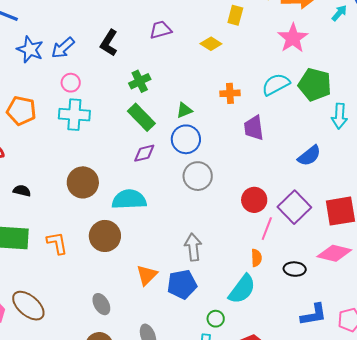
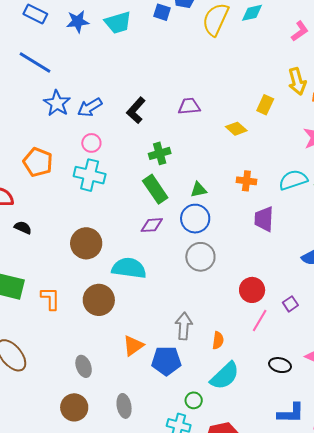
black semicircle: (22, 191) -> (23, 228), moved
purple square: (294, 207) -> (290, 304), size x0.5
orange semicircle: (256, 258) -> (218, 340), moved

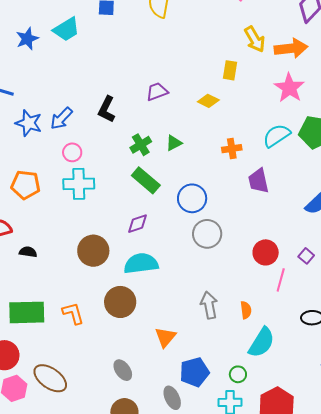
green triangle: (199, 190) -> (174, 143), moved
purple diamond: (152, 225) -> (138, 224), moved
blue pentagon: (166, 361) -> (194, 372), moved

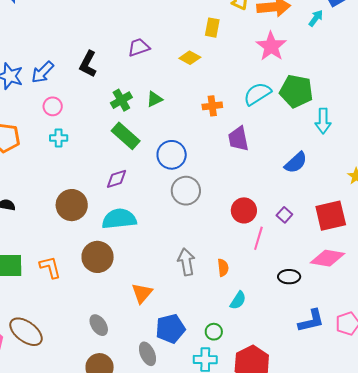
cyan cross: (79, 184) -> (59, 138), size x0.6
cyan semicircle: (262, 342) -> (238, 300), size x0.6

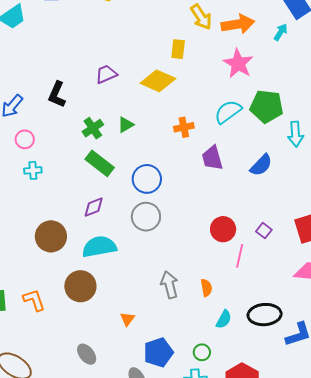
yellow diamond: (190, 58) -> (158, 81), size x1.6
blue semicircle: (296, 163) -> (261, 165), moved
gray circle: (186, 191) -> (146, 217), moved
black ellipse: (289, 277) -> (265, 315), moved, size x1.5
orange triangle: (142, 293) -> (127, 319), size x0.7

